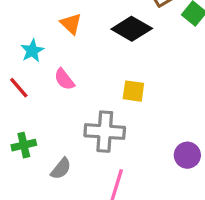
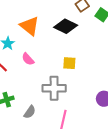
orange triangle: (71, 24) -> (30, 26), size x1.5

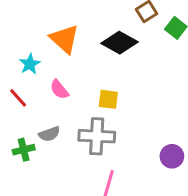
yellow square: (69, 63) -> (108, 99), moved
gray semicircle: (30, 112) -> (49, 134), moved, turned 32

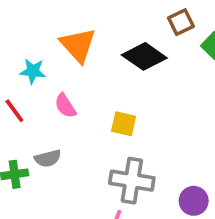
cyan star: (30, 64) -> (33, 71), turned 30
gray cross: (97, 136) -> (132, 181), moved

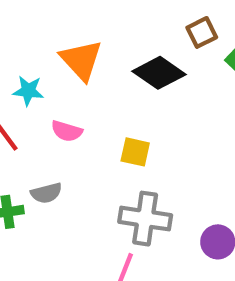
pink semicircle: (65, 106) -> (67, 131), turned -40

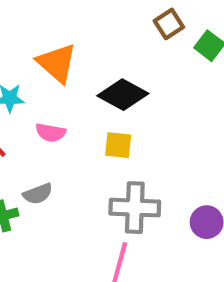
black diamond: (159, 73) -> (123, 95), moved

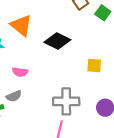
pink semicircle: (51, 133) -> (20, 72), moved
yellow square: (118, 145) -> (94, 65), moved

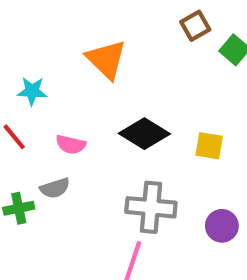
orange triangle: (21, 25) -> (106, 59), moved
black diamond: (57, 41) -> (144, 134), moved

